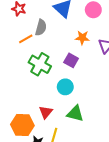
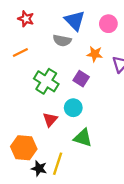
gray semicircle: (41, 27) -> (62, 40), moved, turned 84
orange line: (26, 39) -> (20, 53), moved
red triangle: (46, 112) -> (50, 120), moved

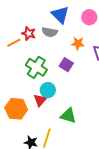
red star: (26, 19) -> (29, 33), moved
cyan circle: (73, 108) -> (48, 90), moved
orange hexagon: (24, 148) -> (16, 109), moved

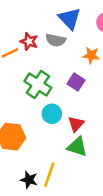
red triangle: (40, 100) -> (76, 124), moved

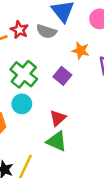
cyan circle: (52, 114) -> (22, 104), moved

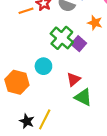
green cross: (24, 74) -> (62, 38), moved
green triangle: (57, 141) -> (83, 97), moved

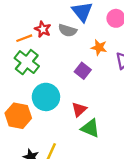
green cross: (62, 38) -> (27, 62), moved
cyan circle: (43, 66) -> (46, 97), size x1.5

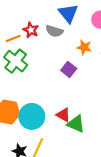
cyan circle: (46, 97) -> (32, 116), moved
red triangle: (79, 109) -> (63, 115), moved, turned -48

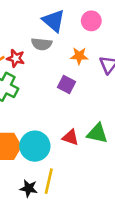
red star: (31, 30) -> (16, 58), moved
green triangle: (76, 124) -> (97, 133), moved

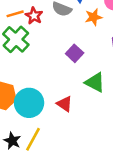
orange star: (79, 56) -> (94, 17), moved, turned -30
green triangle: (97, 133) -> (95, 82), moved

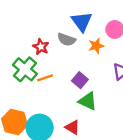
orange line: (15, 14) -> (45, 78), moved
green triangle: (95, 82) -> (88, 101), moved

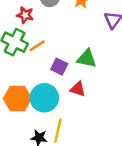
purple square: (80, 80) -> (59, 67), moved

